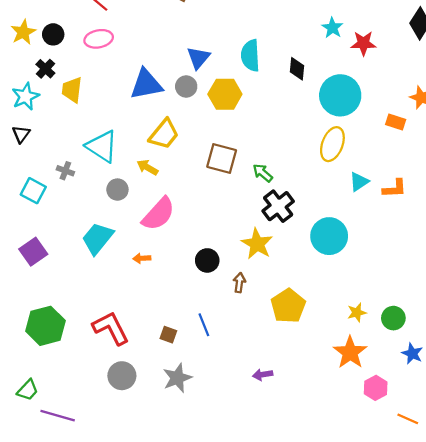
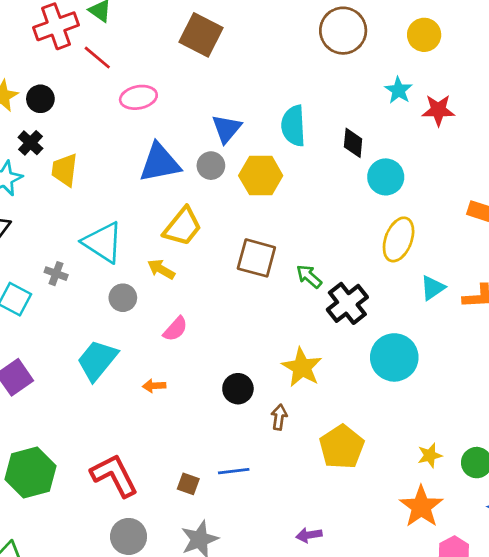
pink ellipse: (99, 39) -> (138, 97), moved
cyan circle: (340, 95) -> (386, 177), moved, size x0.7
black cross: (278, 206) -> (347, 303), moved
pink semicircle: (158, 214) -> (175, 329), size x0.6
blue line: (204, 325) -> (234, 471), turned -75

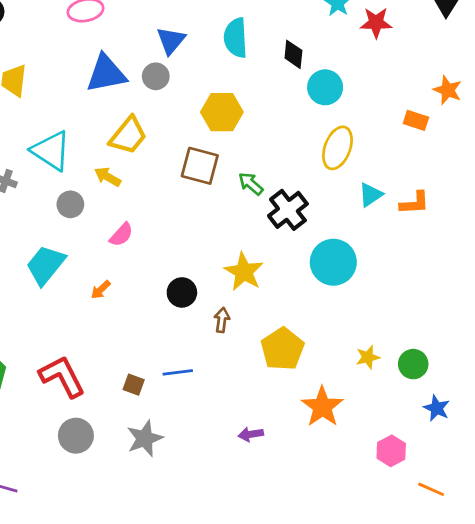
yellow hexagon: (261, 176) -> (222, 112), moved
orange arrow: (154, 386) -> (101, 290), turned -40
orange star: (421, 507) -> (322, 407), moved

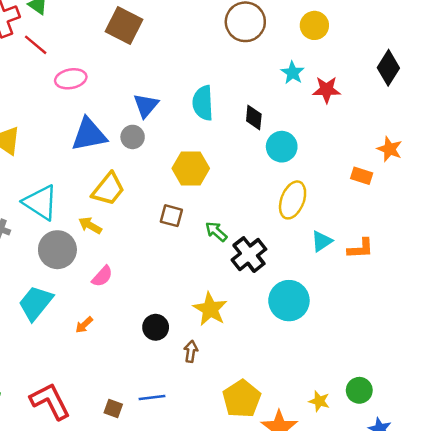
brown square: (200, 166) -> (171, 216), size x0.7
gray circle: (70, 204) -> (57, 250), size x1.6
yellow pentagon: (282, 349) -> (242, 399), moved
yellow star: (368, 357) -> (319, 401), moved, turned 30

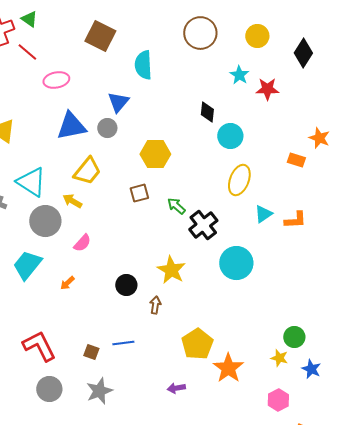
black diamond: (388, 68) -> (303, 53), moved
cyan semicircle: (203, 103) -> (143, 65), moved
brown square: (171, 216) -> (139, 193), turned -30
yellow star: (319, 401) -> (279, 358), moved

